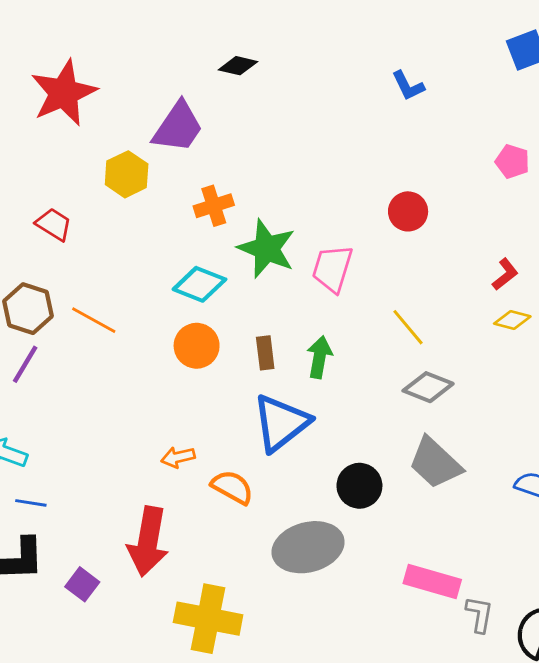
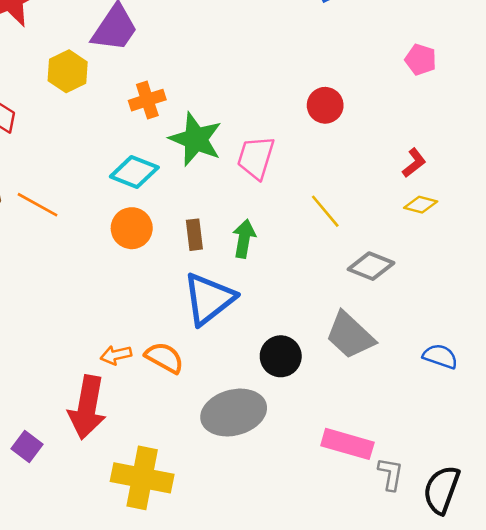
gray diamond: (428, 387) -> (371, 266), moved
orange arrow: (178, 457) -> (116, 355), moved

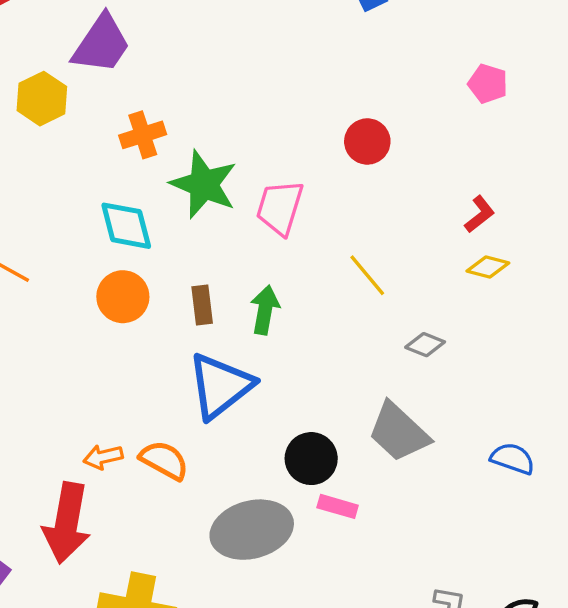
cyan diamond: (134, 172) -> (126, 226), turned 54
gray diamond: (371, 266) -> (425, 345), size x0.7
pink rectangle: (347, 444) -> (338, 506), moved, size x0.6

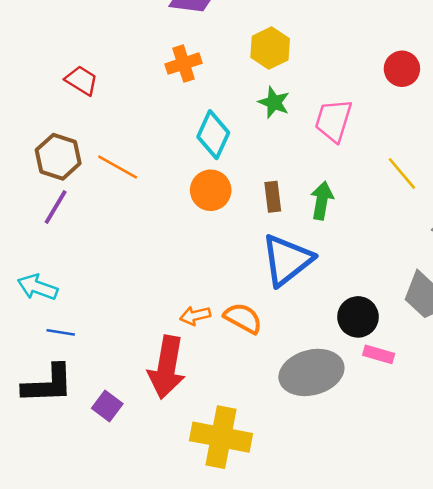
yellow hexagon: (42, 99) -> (270, 48), moved
orange cross: (143, 135) -> (184, 64), moved
green star: (204, 184) -> (274, 102), size x0.6
cyan diamond: (126, 226) -> (213, 135), turned 39

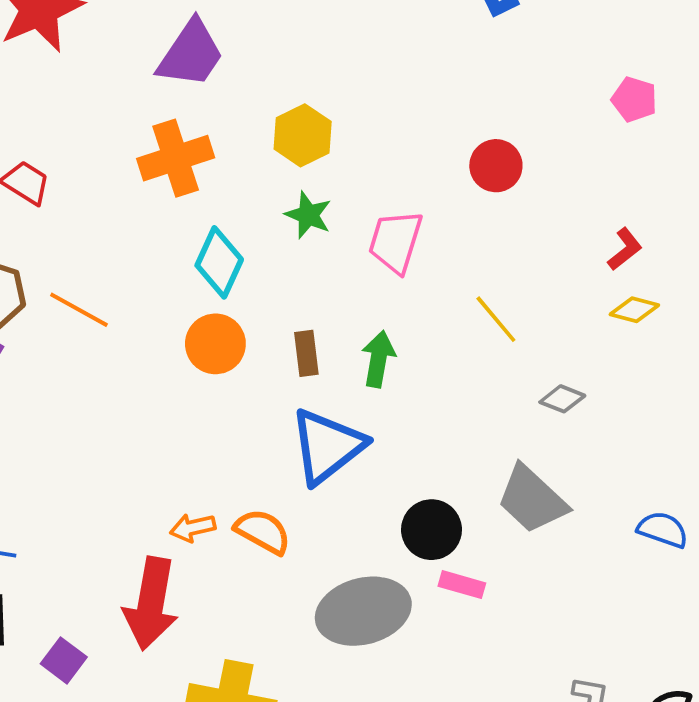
orange cross: (184, 64) -> (176, 158), size x1.4

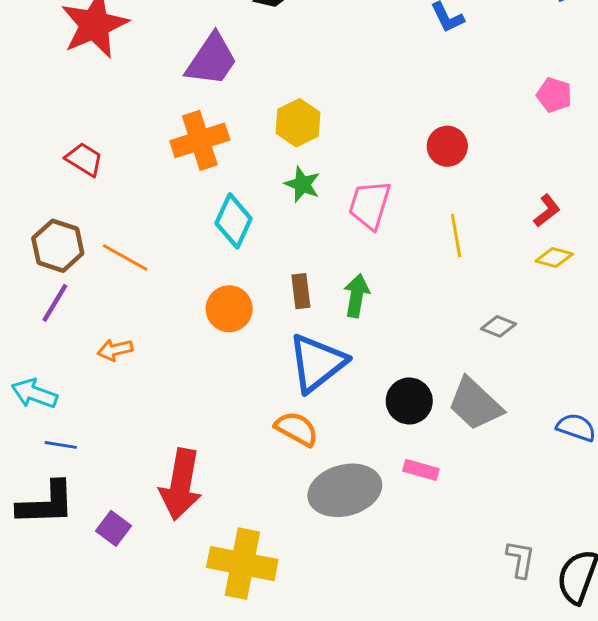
yellow line: (496, 319) -> (456, 236), moved, turned 30
orange circle: (215, 344) -> (229, 309), moved
orange arrow: (193, 528) -> (115, 350), moved
black circle: (431, 530) -> (409, 401), moved
orange semicircle: (263, 532) -> (296, 429), moved

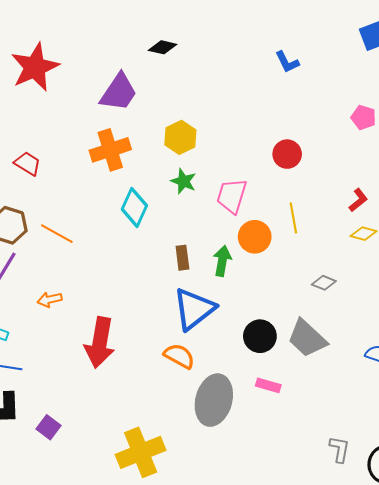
orange circle: (229, 309) -> (255, 237), moved
red arrow: (181, 484) -> (100, 342), moved
gray ellipse: (345, 490) -> (214, 400), turned -60
yellow cross: (242, 564) -> (141, 452), turned -33

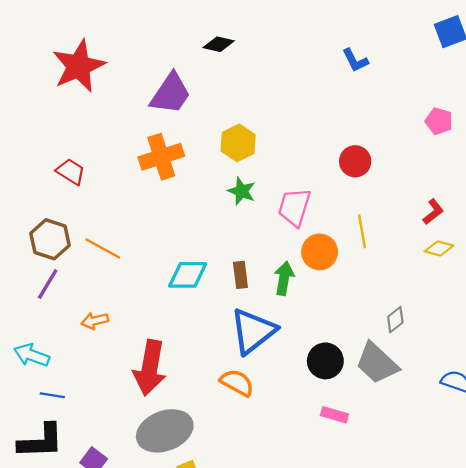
cyan diamond: (134, 207) -> (188, 275), moved, turned 66
gray diamond: (324, 283) -> (395, 320), moved, turned -60
gray ellipse: (214, 400) -> (165, 431), moved, turned 54

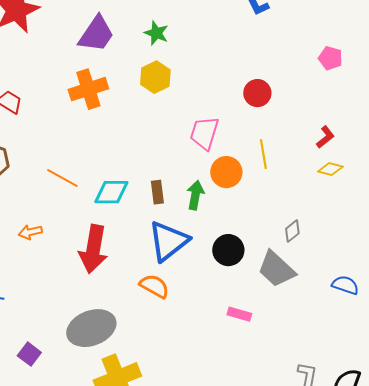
green star: (242, 191) -> (156, 33), moved
orange line: (103, 248) -> (62, 178), moved
black circle: (325, 361) -> (228, 250), moved
red arrow: (150, 368) -> (93, 249), moved

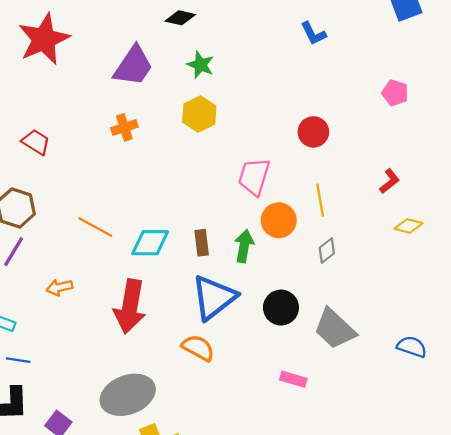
orange cross: (88, 89) -> (124, 127), size x0.6
yellow diamond: (330, 169) -> (408, 226), moved
gray diamond: (292, 231) -> (327, 250), moved

